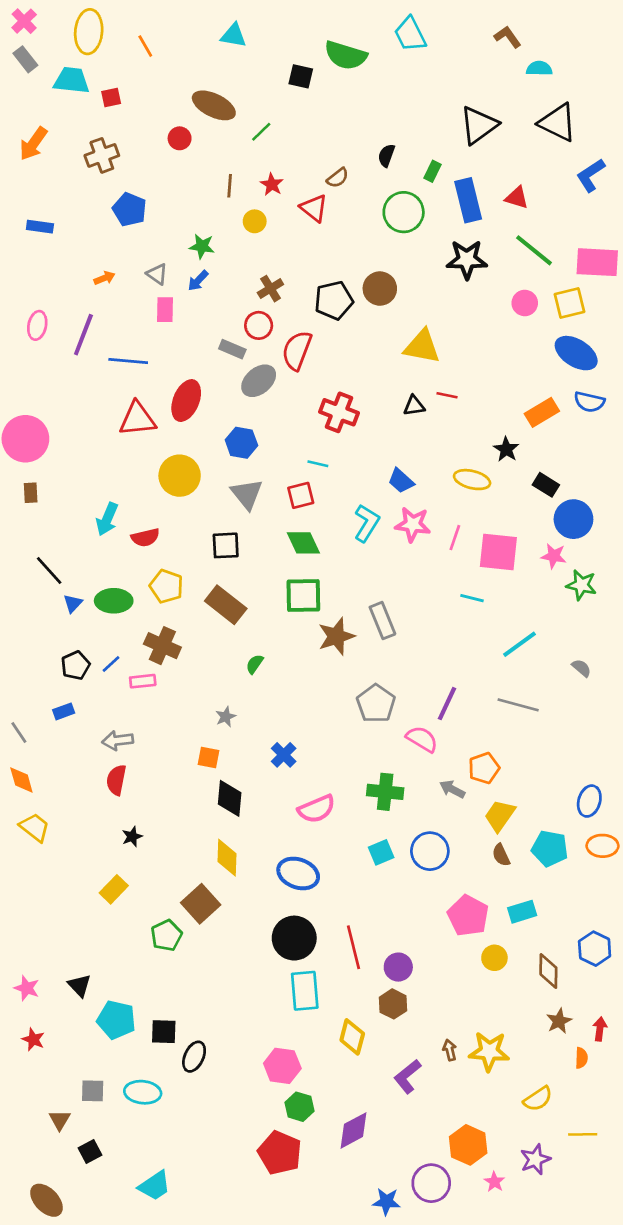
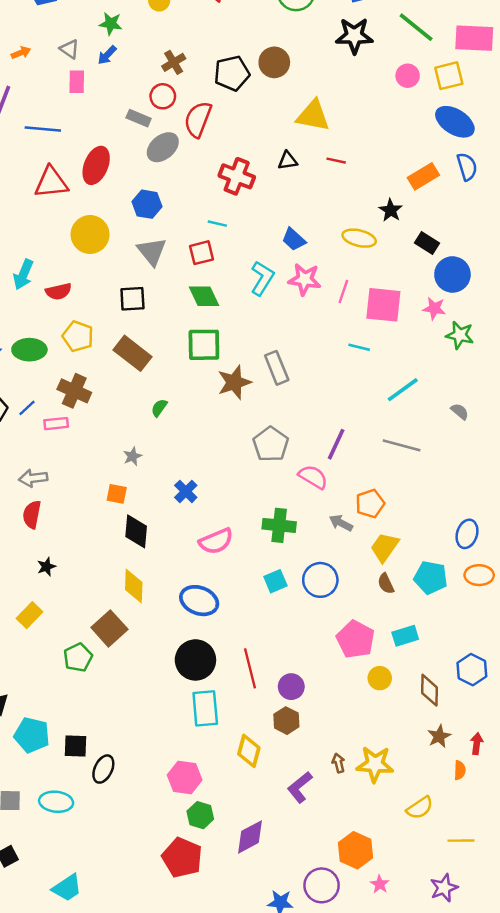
blue semicircle: (589, 402) -> (467, 167), turned -120
black triangle: (414, 406) -> (288, 161), moved
purple star: (535, 1159) -> (444, 888), moved

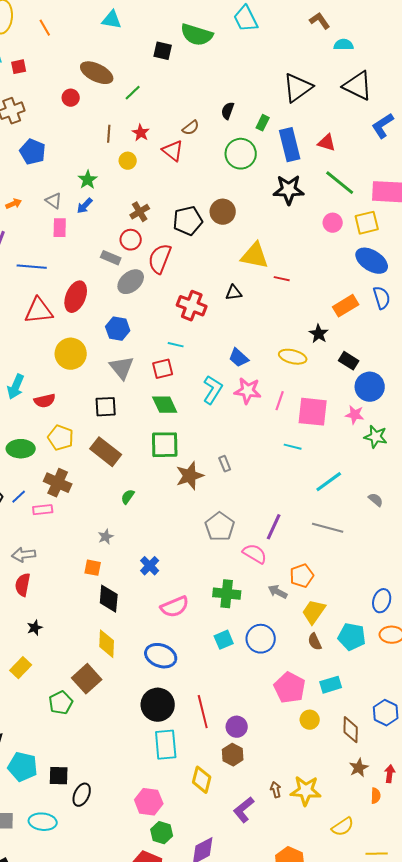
green star: (111, 24) -> (88, 180), turned 30
red line: (336, 161) -> (282, 279), moved
gray rectangle: (277, 368) -> (225, 464), size x0.6

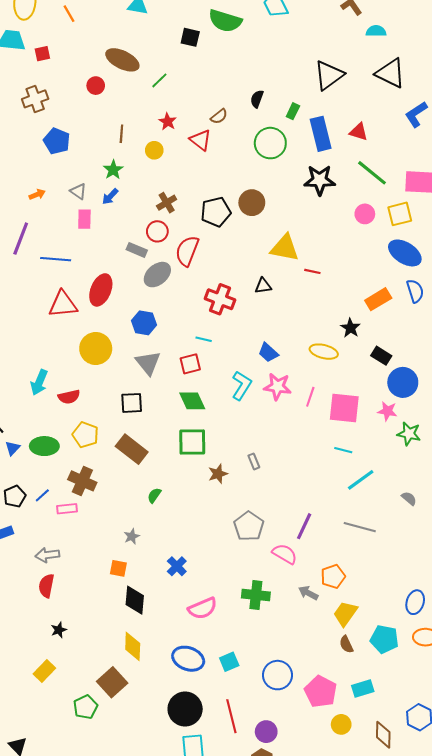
brown line: (109, 134) -> (121, 134), moved
cyan line: (293, 447) -> (343, 450), moved
brown star: (190, 476) -> (218, 474), size x0.7
blue circle: (261, 639) -> (278, 675), moved
cyan square: (224, 640) -> (229, 662), moved

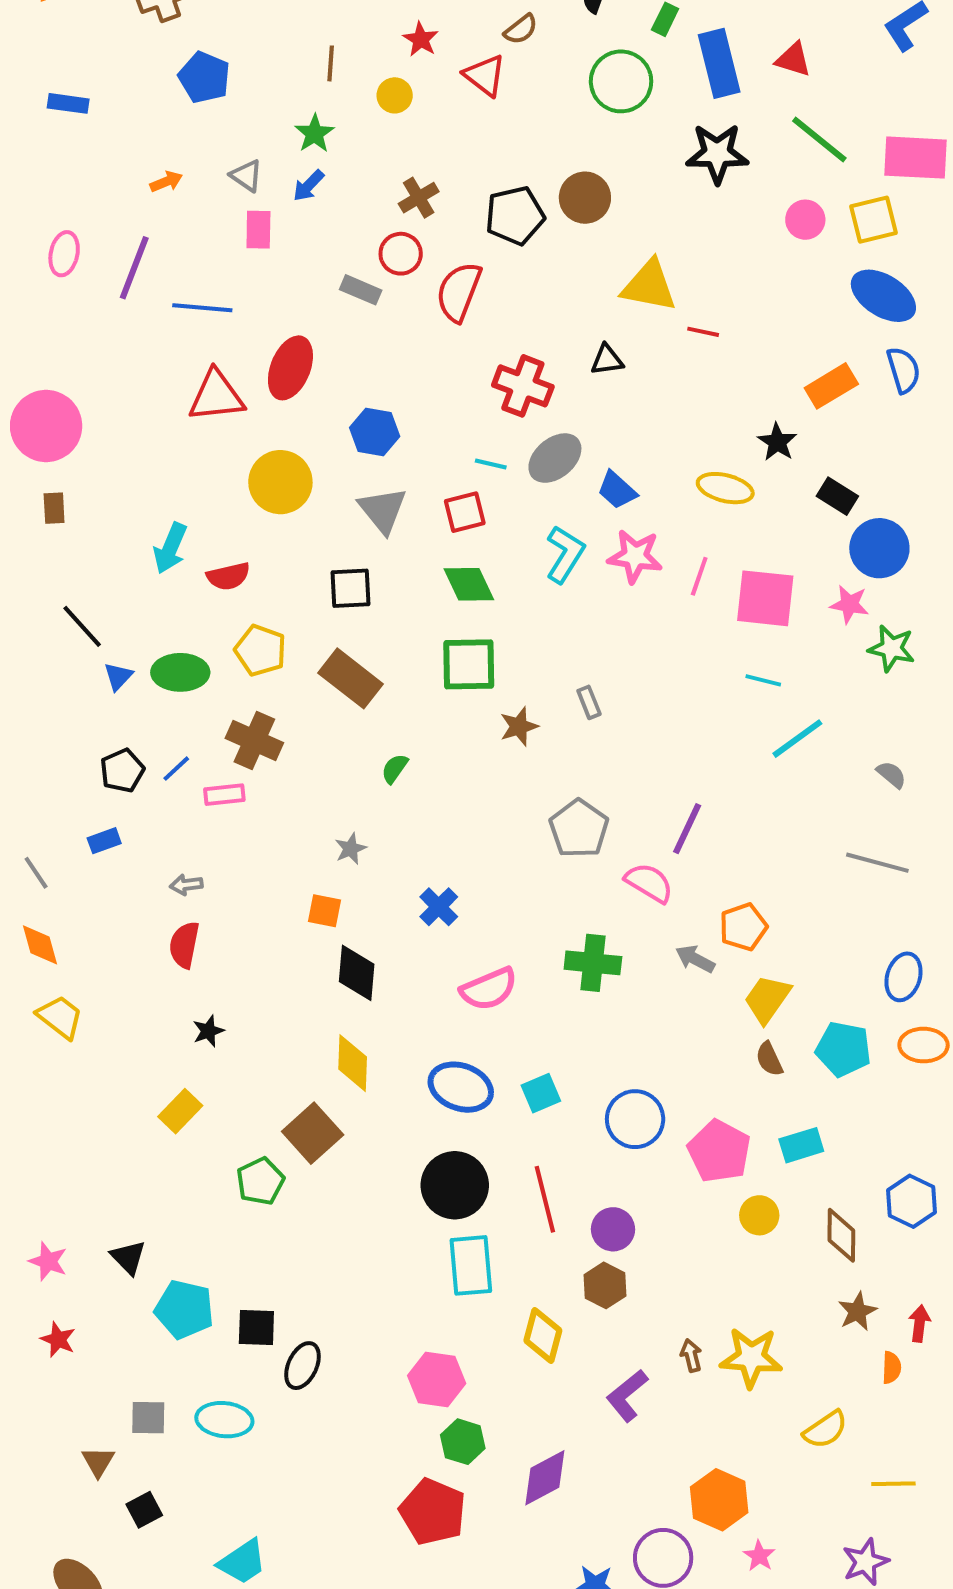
gray ellipse: (157, 275) -> (555, 458), moved
gray line: (360, 527) -> (877, 863), moved
gray arrow: (47, 555) -> (186, 885), size x0.7

